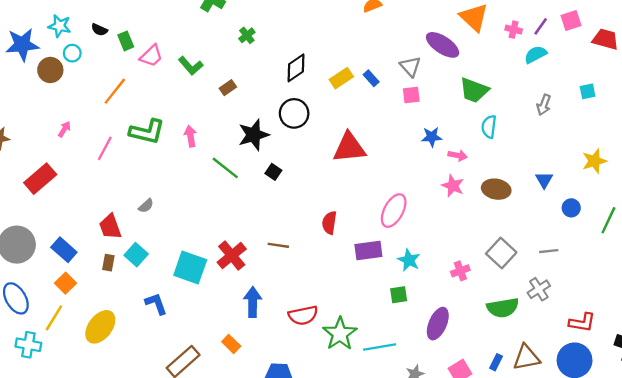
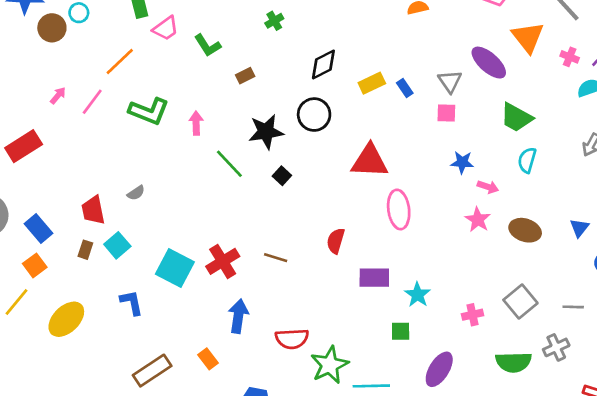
pink line: (105, 148) -> (92, 102), moved
pink ellipse: (394, 211) -> (399, 209), moved, turned -44

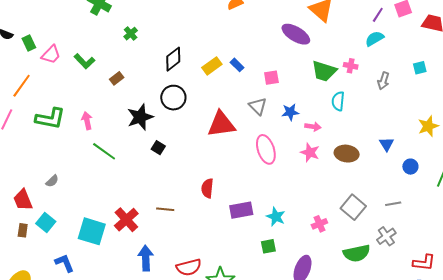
pink cross: (570, 57) -> (351, 66), moved
gray triangle: (450, 81) -> (258, 106), moved
green line: (229, 164) -> (104, 151), moved
pink ellipse: (399, 209) -> (266, 149), moved

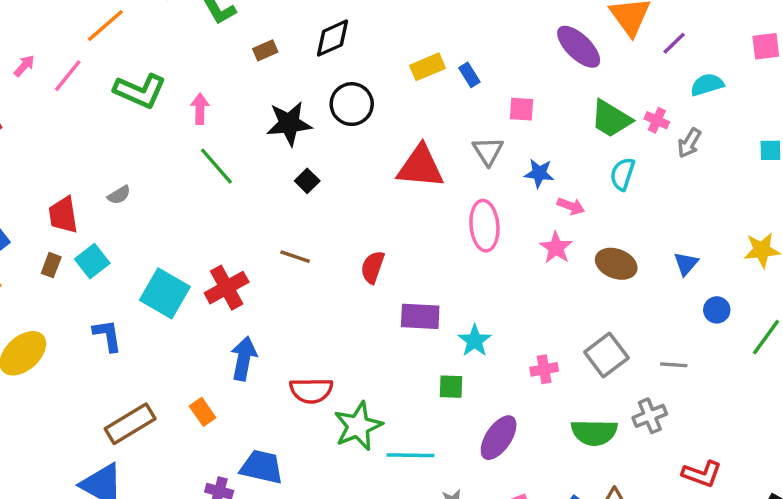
purple line: (378, 15) -> (674, 43), moved
black diamond: (173, 59) -> (332, 38), moved
gray arrow: (383, 81) -> (689, 143), moved
brown line: (165, 209) -> (295, 257), moved

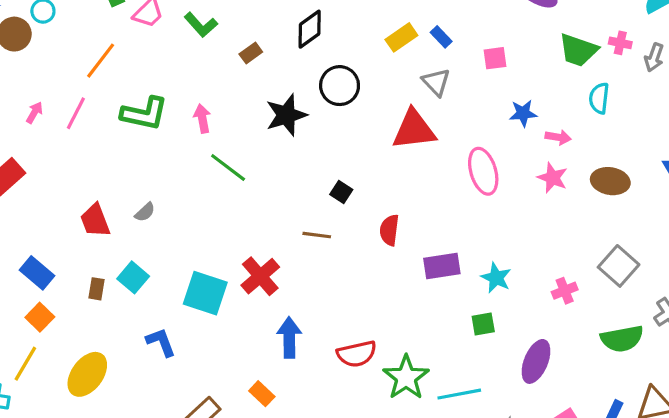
gray triangle: (488, 151) -> (436, 82), moved
black square: (307, 181) -> (341, 192), moved
red trapezoid: (63, 215) -> (95, 220), moved

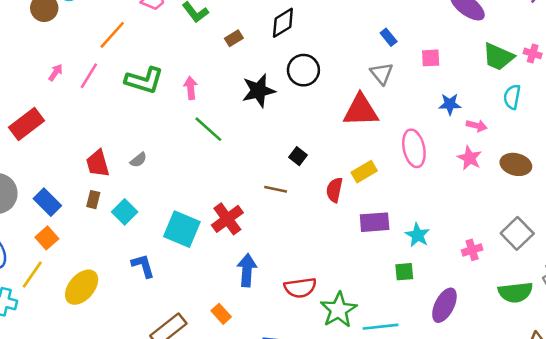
yellow rectangle: (401, 37) -> (364, 172), moved
brown rectangle: (96, 289) -> (93, 200), moved

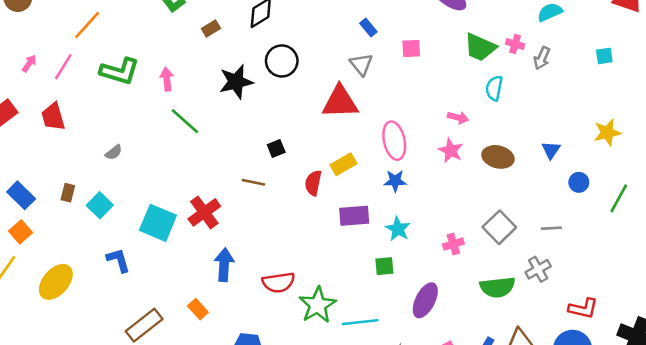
blue star: (450, 104) -> (395, 181), moved
black square: (298, 156) -> (276, 148), turned 30
red trapezoid: (98, 163) -> (53, 117), moved

